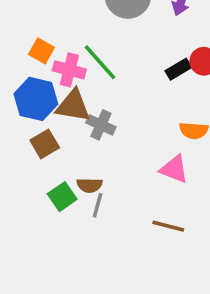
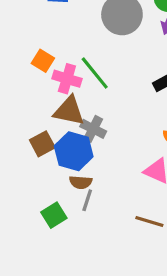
blue hexagon: (36, 99) -> (74, 151), moved
green square: (62, 197) -> (54, 215), moved

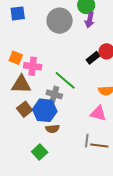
green line: (95, 73) -> (65, 80), moved
brown triangle: (69, 111) -> (21, 84), moved
gray line: (87, 200) -> (87, 141), moved

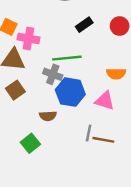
black rectangle: (93, 58) -> (84, 25), moved
green line: (65, 80) -> (67, 58), turned -50
blue hexagon: (45, 110) -> (70, 92), moved

